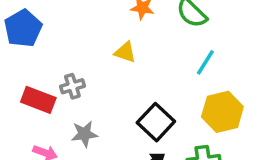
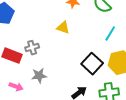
black square: (156, 122) -> (92, 64), moved

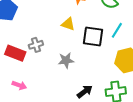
black square: (92, 64) -> (93, 37), moved, turned -35
gray star: (39, 76) -> (66, 60), moved

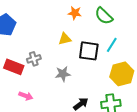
yellow triangle: (68, 24) -> (65, 39), turned -32
pink arrow: (19, 85) -> (26, 96), moved

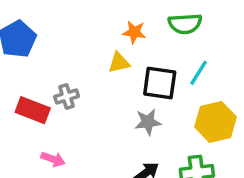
orange star: (75, 13) -> (134, 32), moved
green semicircle: (104, 16) -> (185, 24), turned -48
gray star: (63, 74) -> (148, 122), moved

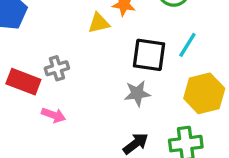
yellow triangle: (119, 63) -> (99, 23), moved
pink arrow: (53, 159) -> (54, 115), moved

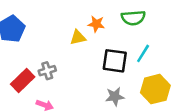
red rectangle: (23, 82) -> (23, 80), turned -65
gray star: (137, 93) -> (115, 96), moved

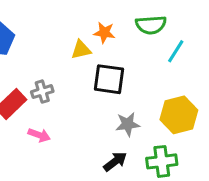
cyan line: (143, 53) -> (176, 51), moved
black square: (115, 61) -> (109, 79), moved

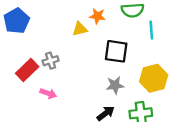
cyan line: (176, 51) -> (151, 30), turned -36
black square: (109, 79) -> (116, 51), moved

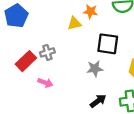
gray star: (115, 85) -> (95, 69), moved

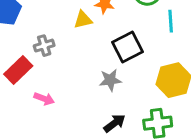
black square: (108, 44) -> (127, 47), turned -35
gray cross: (47, 52) -> (44, 46), moved

